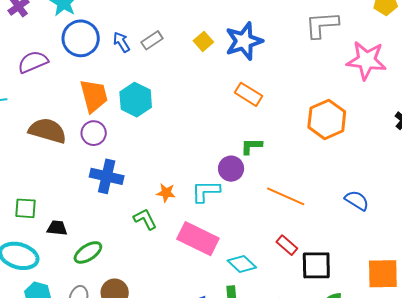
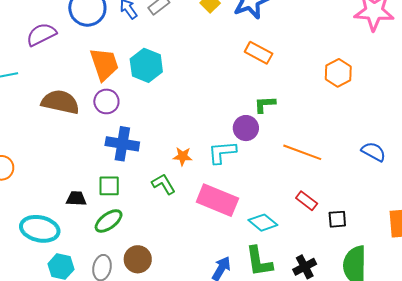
orange hexagon: (327, 119) -> (338, 73), size x0.7
green square: (25, 208) -> (109, 186), moved
black square: (316, 265) -> (337, 219), size x0.6

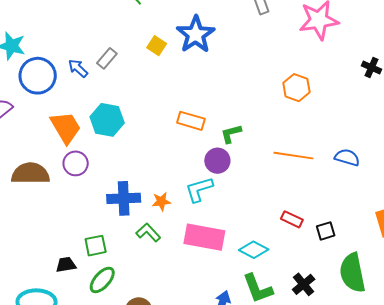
orange rectangle: (259, 53) -> (191, 121), moved
blue cross: (122, 144) -> (124, 198), moved
orange line: (302, 152) -> (293, 156), moved

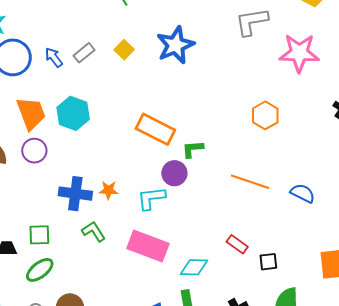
yellow square: (157, 46) -> (124, 50), moved
orange rectangle: (191, 121) -> (155, 129), size x1.4
orange star: (161, 201) -> (109, 190), moved
cyan diamond: (254, 250) -> (194, 267), turned -36

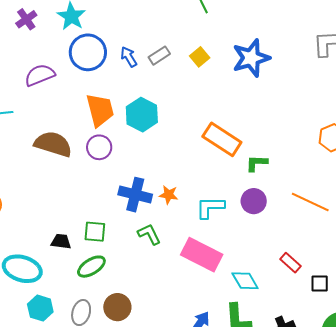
purple circle: (174, 173) -> (254, 201), moved
cyan diamond: (194, 267) -> (245, 281), turned 52

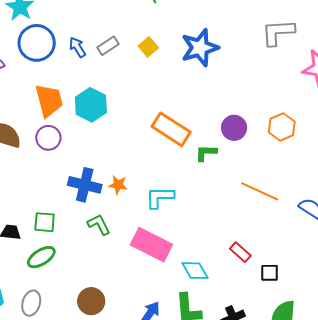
purple circle: (254, 201) -> (234, 128), moved
brown circle: (117, 307) -> (91, 301), moved

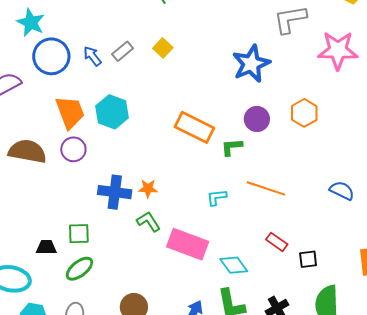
blue star: (200, 48) -> (251, 64), moved
orange line: (260, 191) -> (266, 188), moved
cyan L-shape: (160, 197) -> (217, 197), moved, size x0.7
green L-shape: (99, 224) -> (148, 222), moved

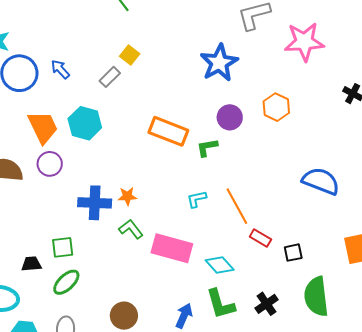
gray rectangle: (123, 51) -> (110, 77), moved
orange line: (266, 188) -> (237, 206), moved, turned 48
blue semicircle: (342, 191) -> (321, 181), size x1.5

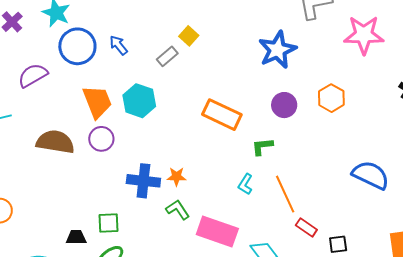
green L-shape: (207, 147) -> (262, 147), moved
cyan L-shape: (197, 199) -> (245, 184), turned -50

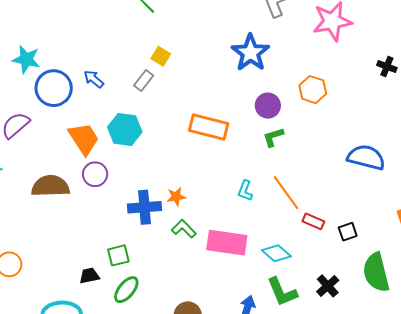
green L-shape: (262, 147) -> (273, 137), moved

